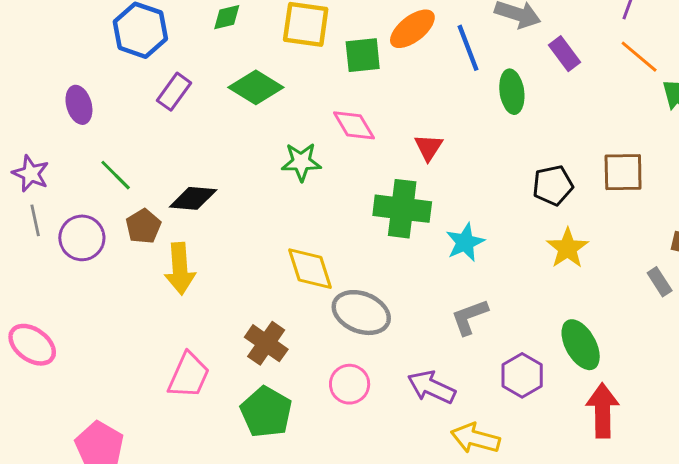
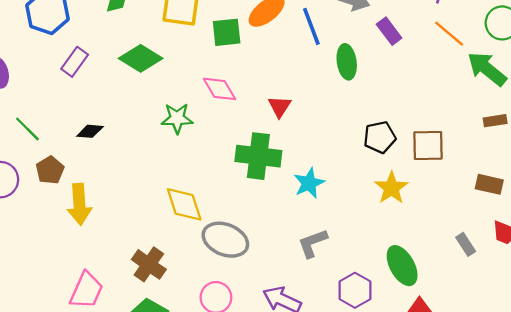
brown square: (623, 172) -> (428, 145), moved
black diamond: (193, 198) -> (90, 131), moved, size x0.7
gray rectangle: (660, 282) -> (466, 244), moved

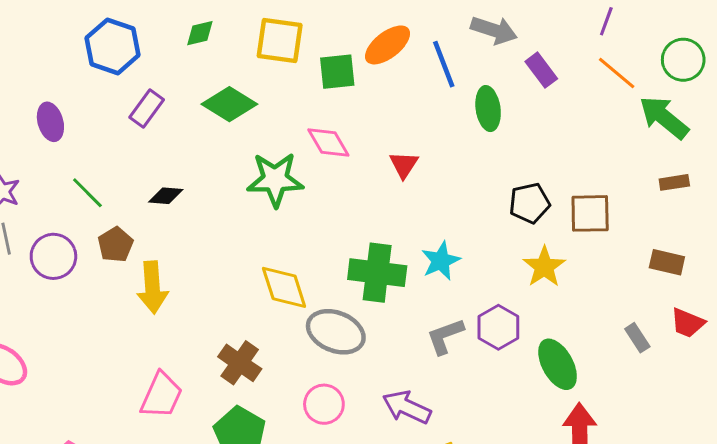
green star: (177, 118) -> (275, 179), size x1.4
green cross: (258, 156) -> (377, 273), moved
purple hexagon: (355, 290) -> (498, 327), moved

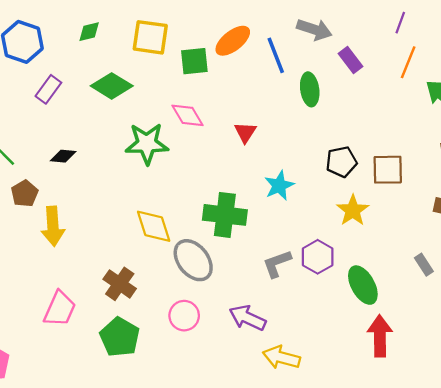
orange line: (617, 73) -> (408, 62), turned 72
cyan star: (441, 261) -> (279, 186), moved
gray ellipse: (336, 332) -> (193, 260), turned 30

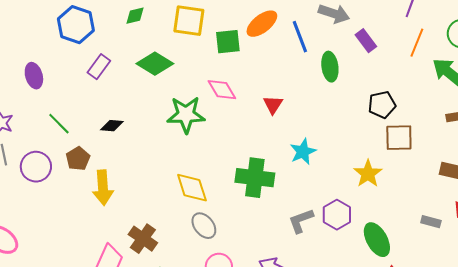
black pentagon: (341, 162) -> (382, 105), moved
gray ellipse: (193, 260) -> (204, 226), moved, size x0.7
gray rectangle: (424, 265) -> (431, 222), turned -42
brown cross: (120, 284) -> (143, 239), moved

